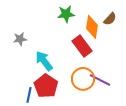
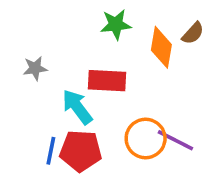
red rectangle: (82, 46) -> (107, 81), moved, turned -50
red pentagon: (46, 86) -> (81, 151), turned -30
blue line: (29, 95) -> (51, 151), moved

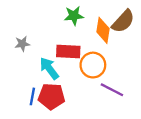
brown semicircle: (193, 33) -> (123, 21), size x1.6
orange circle: (146, 138) -> (93, 65), moved

